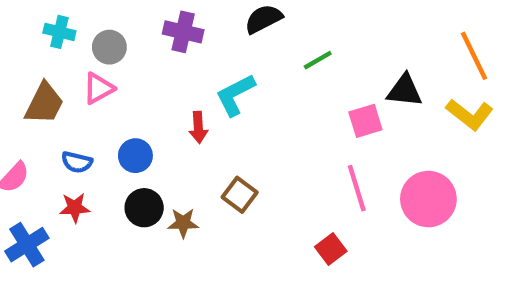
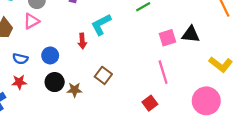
black triangle: (405, 91) -> (191, 34), moved
yellow L-shape: (470, 114) -> (221, 64), moved
pink circle: (428, 199) -> (206, 101), moved

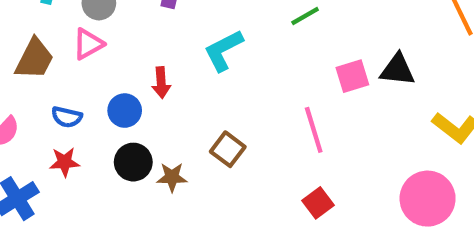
red arrow: (82, 41) -> (161, 83), moved
pink line: (163, 72) -> (314, 130), moved

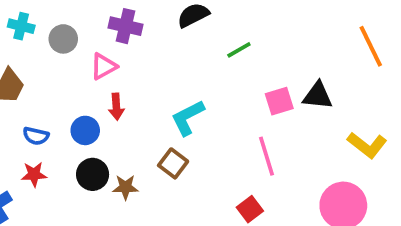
pink triangle: (88, 44) -> (104, 66), moved
cyan L-shape: (223, 50) -> (188, 118), moved
pink line: (314, 130) -> (266, 156), moved

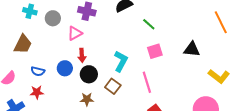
green line: (239, 50) -> (149, 24), turned 72
pink square: (279, 101) -> (155, 51), moved
cyan L-shape: (188, 118) -> (121, 61), turned 145
pink line: (266, 156) -> (147, 82), moved
black circle: (93, 174) -> (89, 74), moved

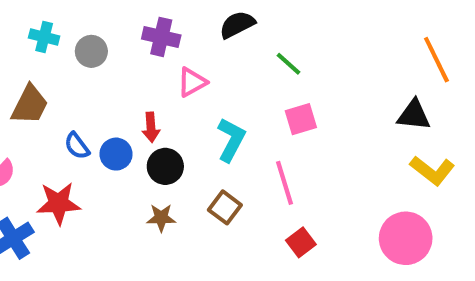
pink triangle: (75, 33) -> (192, 82), moved
black triangle: (192, 49) -> (414, 115), moved
blue semicircle: (38, 71) -> (77, 146), moved, turned 40
brown square: (113, 86) -> (225, 207), moved
red star: (37, 92) -> (58, 203), size x1.5

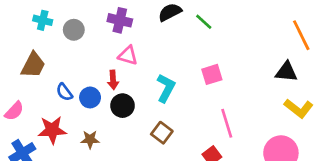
green line: (289, 64) -> (204, 22), moved
pink triangle: (192, 82) -> (128, 56), moved, turned 45
pink line: (284, 183) -> (227, 123), moved
brown star: (161, 218) -> (90, 139), moved

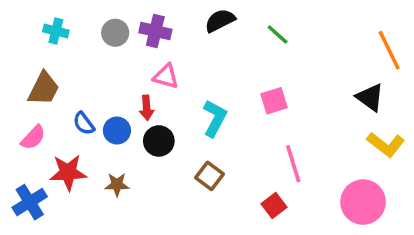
green line: (204, 22) -> (278, 35), moved
gray circle: (74, 30) -> (115, 33), moved
black triangle: (286, 72) -> (370, 97), turned 30
pink semicircle: (14, 111) -> (33, 137), moved

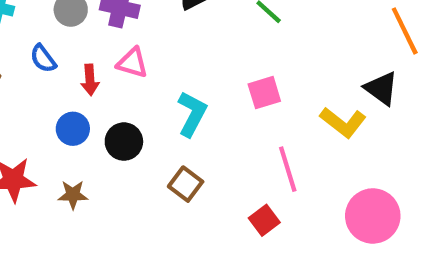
red arrow: (147, 108) -> (90, 80), moved
blue semicircle: (84, 124) -> (43, 59), moved
yellow L-shape: (386, 144) -> (343, 122), moved

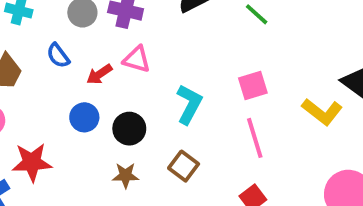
red arrow: (90, 80) -> (99, 74), turned 60
pink line: (288, 169) -> (255, 138), moved
brown star: (73, 195) -> (126, 175), moved

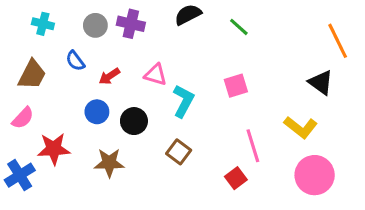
pink triangle: (137, 59) -> (156, 75), moved
yellow L-shape: (322, 112) -> (301, 127), moved
pink line: (255, 138) -> (253, 146), moved
brown star: (126, 175) -> (109, 163), moved, size x1.4

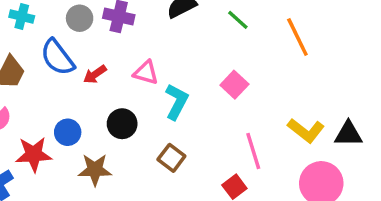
orange line: (338, 41) -> (297, 37), moved
blue semicircle: (75, 61) -> (57, 57), size x1.6
black triangle: (321, 82) -> (348, 134), moved, turned -36
pink square: (236, 86) -> (234, 85), turned -30
blue circle: (97, 112) -> (68, 132), moved

